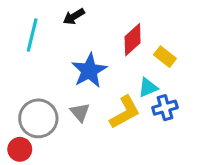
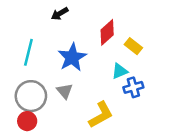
cyan line: (32, 35) -> (28, 52), moved
yellow L-shape: (125, 112) -> (101, 115), moved
red circle: (20, 149) -> (27, 121), moved

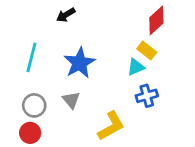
red diamond: (107, 32) -> (156, 20), moved
cyan triangle: (120, 71) -> (136, 67), moved
gray circle: (31, 96) -> (34, 105), size x0.7

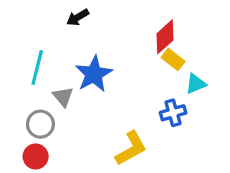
red diamond: (156, 20) -> (165, 37), moved
cyan triangle: (136, 67) -> (196, 84), moved
gray triangle: (71, 100) -> (63, 97), moved

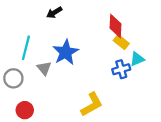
red diamond: (165, 37) -> (116, 26), turned -45
blue cross: (173, 113) -> (121, 69), moved
gray circle: (40, 124) -> (13, 78), moved

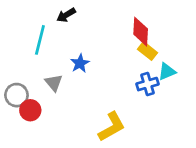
cyan line: (26, 48) -> (40, 40), moved
blue star: (66, 52) -> (80, 63), size x0.6
red circle: (25, 110) -> (30, 110), moved

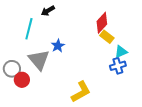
red diamond: (141, 32) -> (102, 23), turned 40
gray triangle: (54, 83) -> (39, 60), size x1.6
blue cross: (148, 84) -> (118, 66), moved

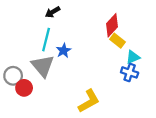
cyan line: (29, 29) -> (46, 40), moved
blue cross: (118, 66) -> (130, 72), turned 35

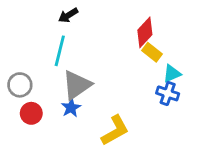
blue star: (64, 51) -> (71, 108), moved
gray triangle: (43, 66) -> (77, 85), moved, turned 35
gray circle: (13, 76) -> (20, 85), moved

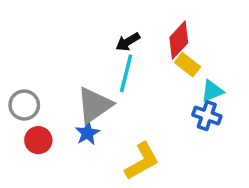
black arrow: (68, 15) -> (128, 42), moved
cyan line: (60, 51) -> (126, 73), moved

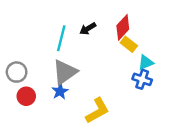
cyan line: (126, 73) -> (61, 38), moved

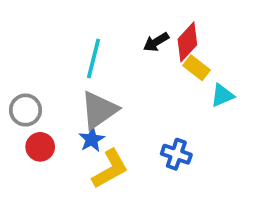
black arrow: (88, 29) -> (156, 42), moved
blue cross: (142, 79) -> (176, 154), moved
yellow L-shape: (97, 111) -> (110, 169), moved

